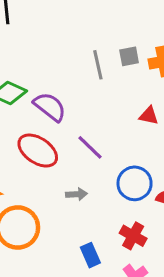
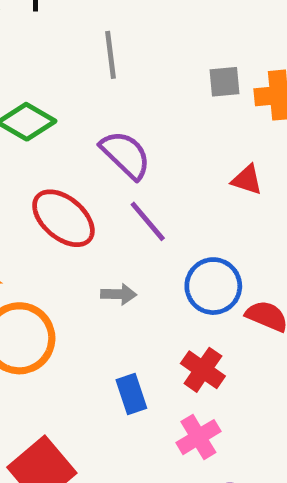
gray line: (98, 65) -> (110, 55), moved
purple semicircle: (50, 107) -> (126, 155), moved

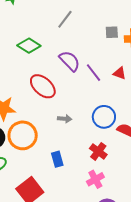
gray line: (110, 55) -> (65, 19), turned 42
purple line: (148, 221) -> (94, 73), moved
blue rectangle: (131, 394) -> (57, 159), moved

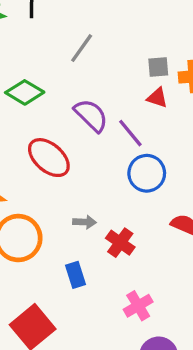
red triangle: (120, 73) -> (157, 98), moved
blue circle: (104, 117) -> (147, 173), moved
gray arrow: (65, 119) -> (85, 222), moved
red cross: (98, 151) -> (120, 243), moved

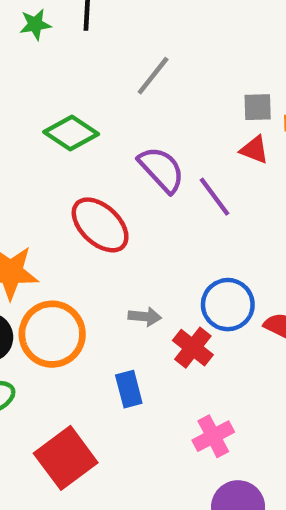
blue circle: (147, 173) -> (228, 305), moved

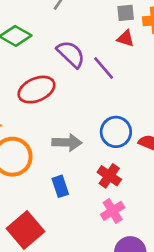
red ellipse: (100, 225) -> (36, 90), turned -63
gray arrow: (145, 317) -> (67, 142), size x1.5
red cross: (193, 348) -> (109, 176), moved

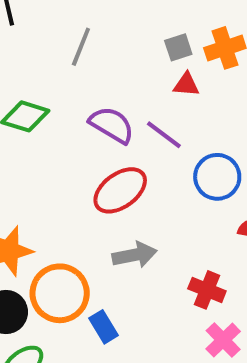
red ellipse: (36, 90) -> (120, 190), moved
blue circle: (116, 132) -> (217, 177), moved
blue rectangle: (60, 186) -> (103, 327), moved

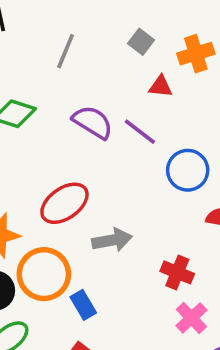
gray square: (178, 47) -> (141, 42), moved, turned -35
red ellipse: (120, 190) -> (64, 203), moved

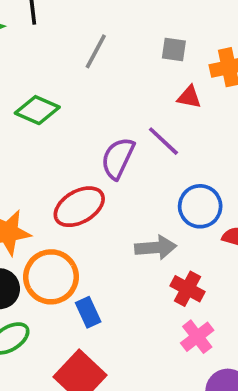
gray square: (141, 42) -> (174, 49), turned -35
purple semicircle: (93, 122) -> (118, 158), moved, turned -102
blue circle: (188, 170) -> (200, 206), moved
gray arrow: (112, 240) -> (156, 248), moved

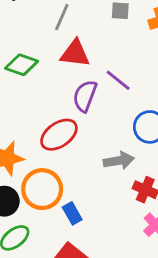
red triangle: (189, 97) -> (75, 53), moved, size x1.6

